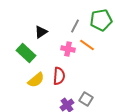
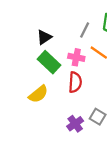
green rectangle: (26, 53) -> (49, 62), moved
red semicircle: (59, 76) -> (75, 82), moved

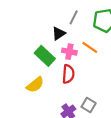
gray line: (85, 30) -> (74, 17), moved
black triangle: (44, 37) -> (59, 33), moved

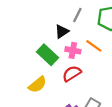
red semicircle: (68, 74) -> (72, 74), turned -126

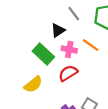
gray line: (77, 15) -> (74, 14), turned -64

